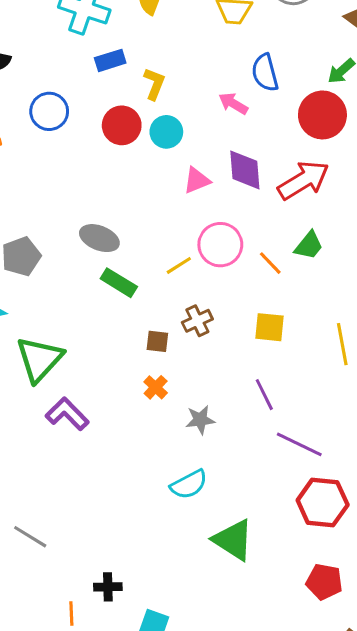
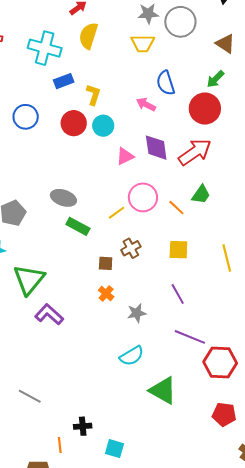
purple line: (299, 444) -> (190, 337), moved

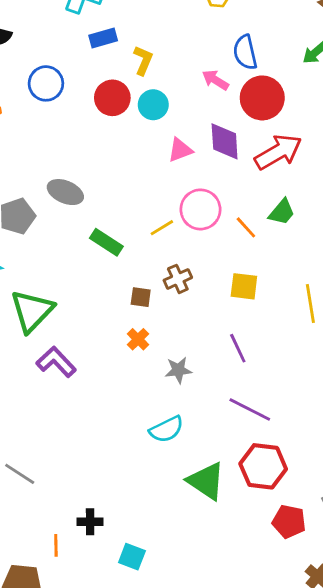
red circle: (205, 109) -> (262, 98), moved
gray ellipse: (63, 198) -> (65, 192), moved
red hexagon: (220, 362) -> (263, 466), moved

